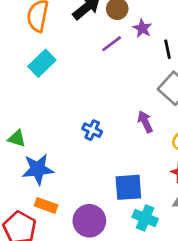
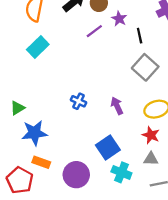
purple arrow: (145, 122) -> (117, 106), moved
green triangle: (17, 138) -> (17, 108), turned -49
blue square: (128, 187) -> (108, 148), turned -30

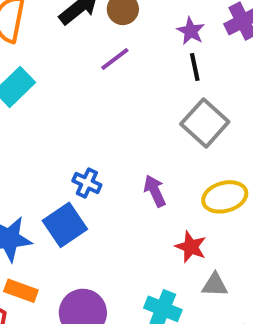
purple star: (119, 19) -> (191, 31), moved
red star: (151, 135) -> (191, 247), moved
blue square: (108, 148) -> (65, 225), moved

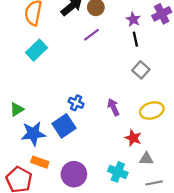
gray square: (205, 123) -> (141, 70), size x0.7

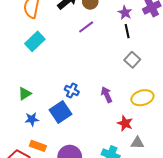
green triangle: (17, 109) -> (25, 94), moved
blue star: (33, 134) -> (32, 119), size x0.6

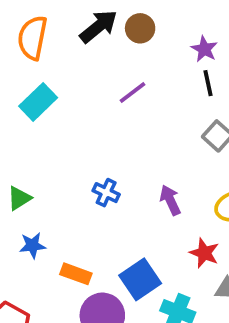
purple line: (86, 27) -> (133, 93), moved
blue square: (60, 112) -> (140, 279), moved
orange rectangle: (38, 146) -> (76, 274), moved

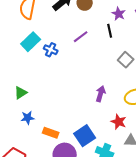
black line: (208, 83) -> (110, 31), moved
blue cross: (106, 193) -> (51, 50), moved
purple arrow: (170, 200) -> (101, 94), turned 42

